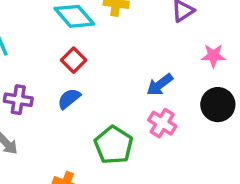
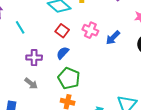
pink cross: (162, 123) -> (90, 30), moved
green pentagon: (114, 145) -> (69, 78), moved

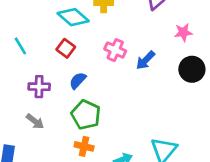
red square: (62, 31) -> (66, 48), moved

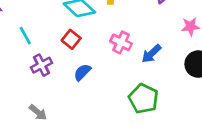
purple cross: (39, 87) -> (42, 65), moved, turned -30
green pentagon: (86, 115) -> (143, 99), moved

